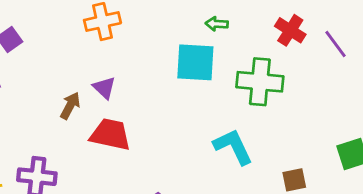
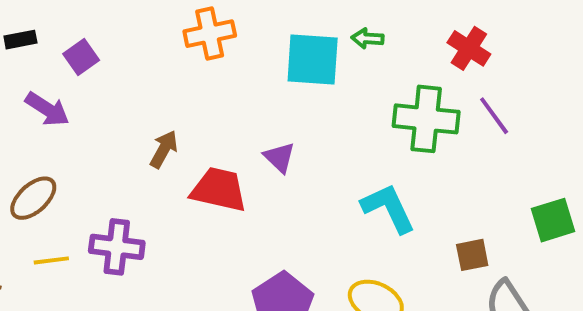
purple line: (336, 44) -> (494, 116), moved
cyan square: (195, 62) -> (313, 60), moved
purple triangle: (104, 88) -> (279, 157), moved

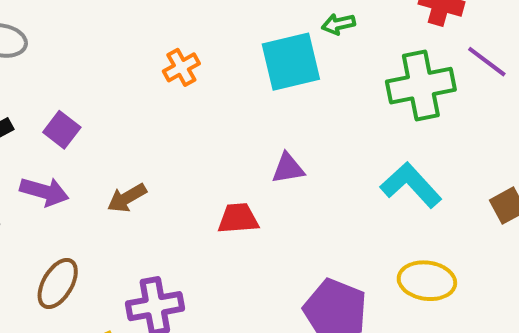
orange cross: (210, 34) -> (181, 67), size x0.7
brown arrow: (164, 149) -> (127, 198), moved, turned -132
purple triangle: (279, 157) -> (288, 168), turned -36
red trapezoid: (219, 190) -> (238, 218), size x0.7

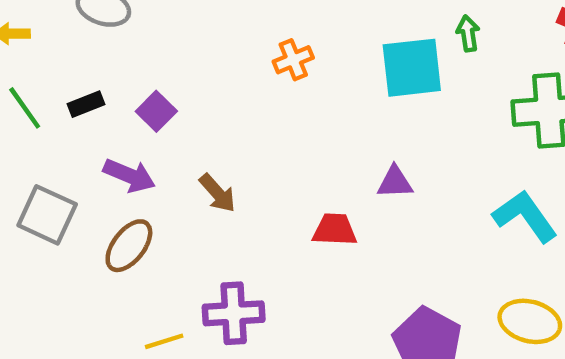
green arrow: (338, 24) -> (468, 33), turned 88
brown arrow: (127, 198) -> (218, 193), turned -108
brown ellipse: (58, 284) -> (129, 246), moved

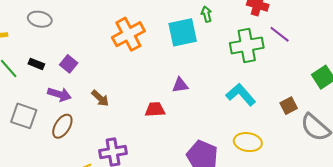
orange cross: (293, 60) -> (128, 34), size x1.8
black rectangle: (86, 104) -> (36, 64), turned 49

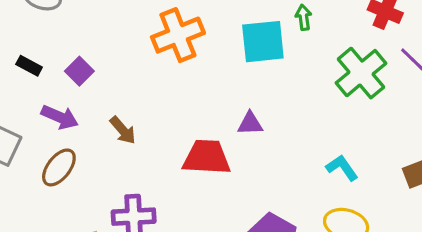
green cross: (247, 45) -> (361, 73), turned -36
cyan L-shape: (241, 95) -> (342, 168), moved, size x0.7
red trapezoid: (155, 109) -> (207, 157), size x1.5

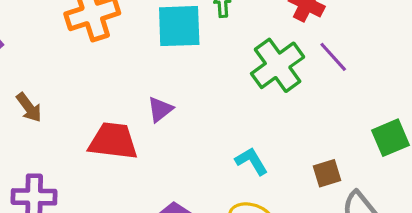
purple triangle: (250, 124) -> (160, 109), turned -40

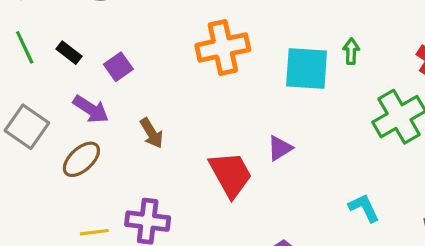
red trapezoid: (113, 141) -> (231, 174), turned 48

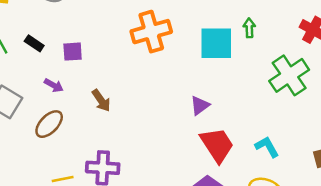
purple square: (118, 67) -> (73, 52), turned 35
purple arrow: (91, 109) -> (54, 85), size x0.7
red trapezoid: (231, 174) -> (217, 145), moved

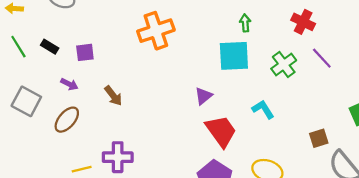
cyan square: (216, 43) -> (234, 56), moved
green cross: (289, 75) -> (284, 65), size x0.7
cyan L-shape: (267, 147) -> (263, 109), moved

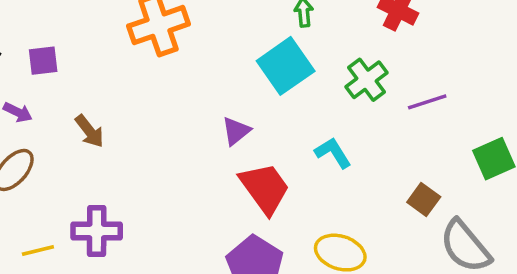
cyan square: (234, 56) -> (286, 66), turned -32
purple line: (322, 58) -> (427, 102), moved, turned -65
brown square: (319, 138) -> (424, 200), turned -36

